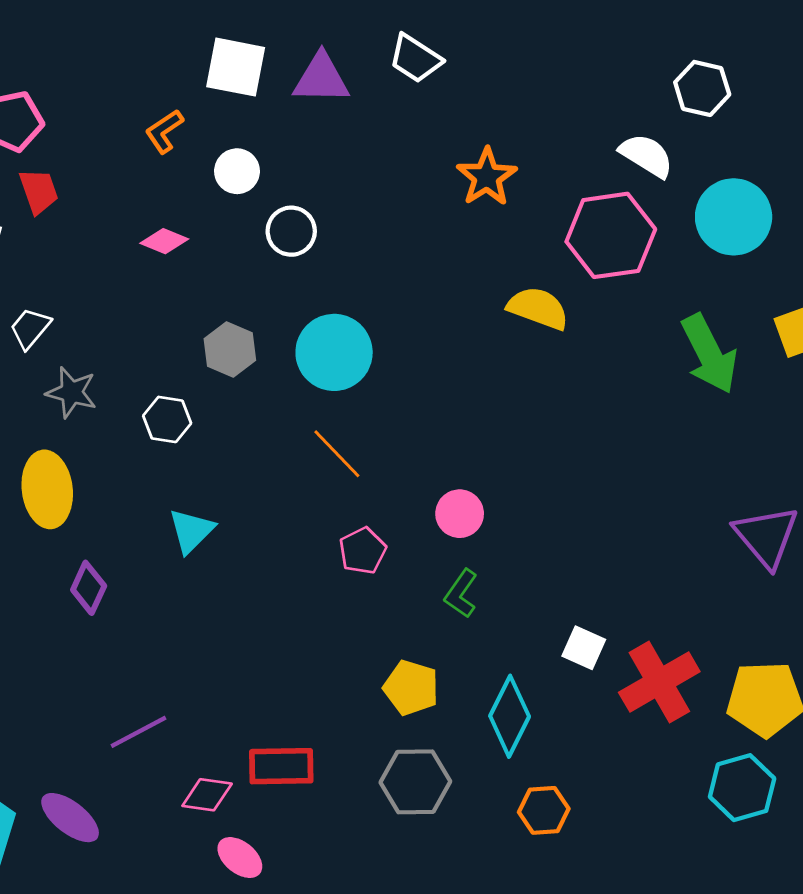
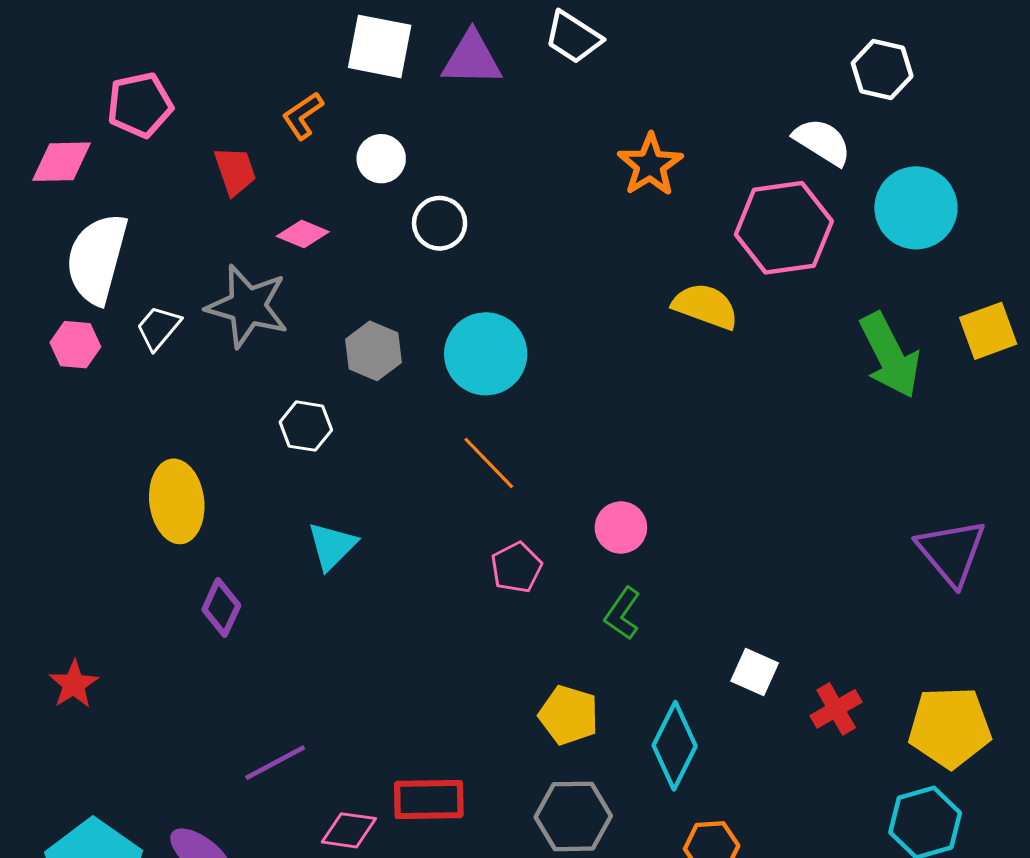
red trapezoid: (39, 191) -> (235, 171), moved
gray star: (71, 392) -> (247, 306), moved, size x1.5
red cross: (659, 682) -> (836, 709), size x0.6

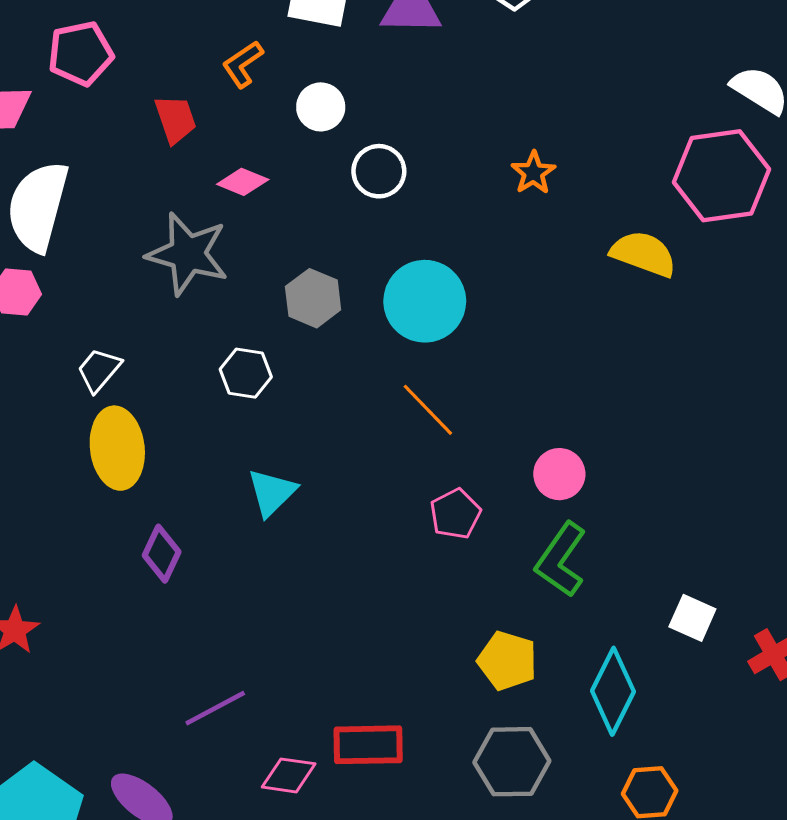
orange star: (650, 165) -> (533, 173), moved, size x0.7
white trapezoid: (158, 328) -> (99, 370), moved
green L-shape: (622, 614) -> (561, 560), size x1.4

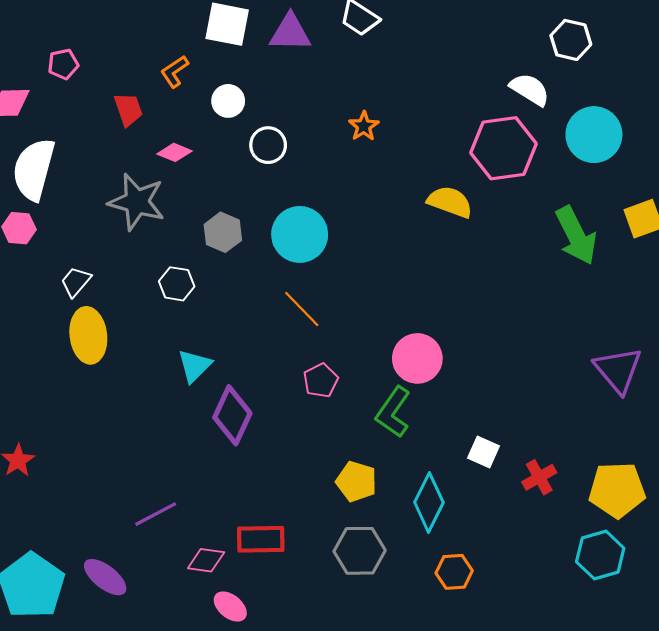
pink pentagon: (81, 53) -> (63, 64), size x0.7
orange star: (533, 173) -> (364, 126), moved
pink circle: (559, 474) -> (417, 358), moved, size x1.4
purple diamond: (162, 554) -> (232, 415), moved, size x1.5

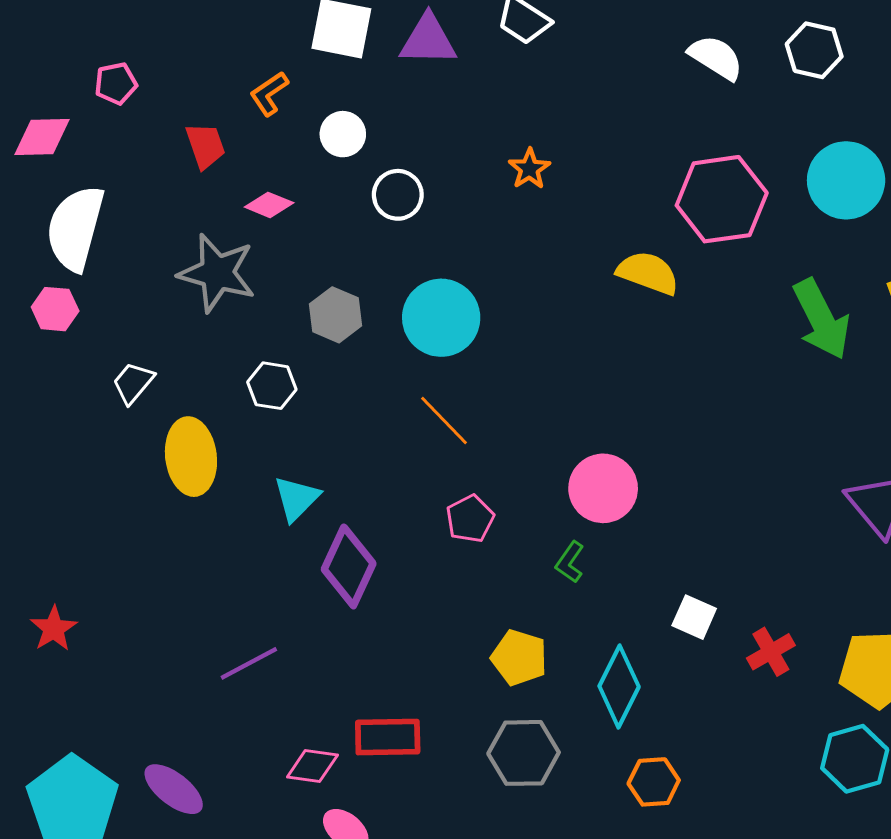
white semicircle: (530, 89) -> (716, 57), moved
yellow ellipse: (88, 335) -> (191, 457), moved
green L-shape: (393, 412) -> (570, 562), size x0.6
purple line: (156, 514) -> (249, 663), moved

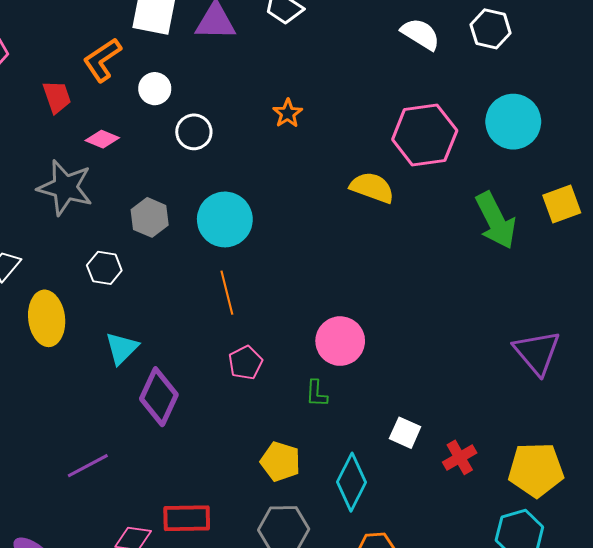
orange L-shape: (269, 94) -> (102, 60), size x1.4
orange line: (444, 420) -> (227, 293), turned 30
green L-shape: (570, 562) -> (316, 394), turned -32

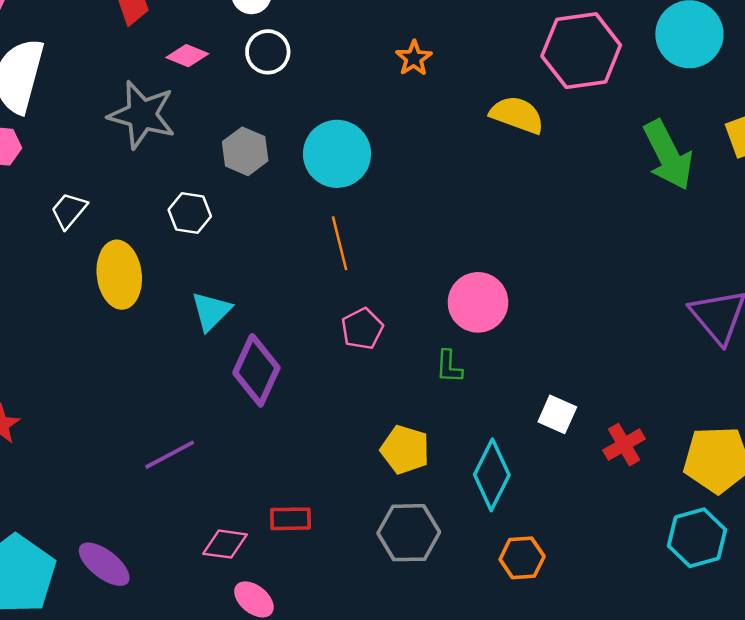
orange star: (288, 113) -> (414, 58), moved
white circle: (194, 132) -> (268, 52), moved
red rectangle: (187, 518) -> (290, 519), size x0.7

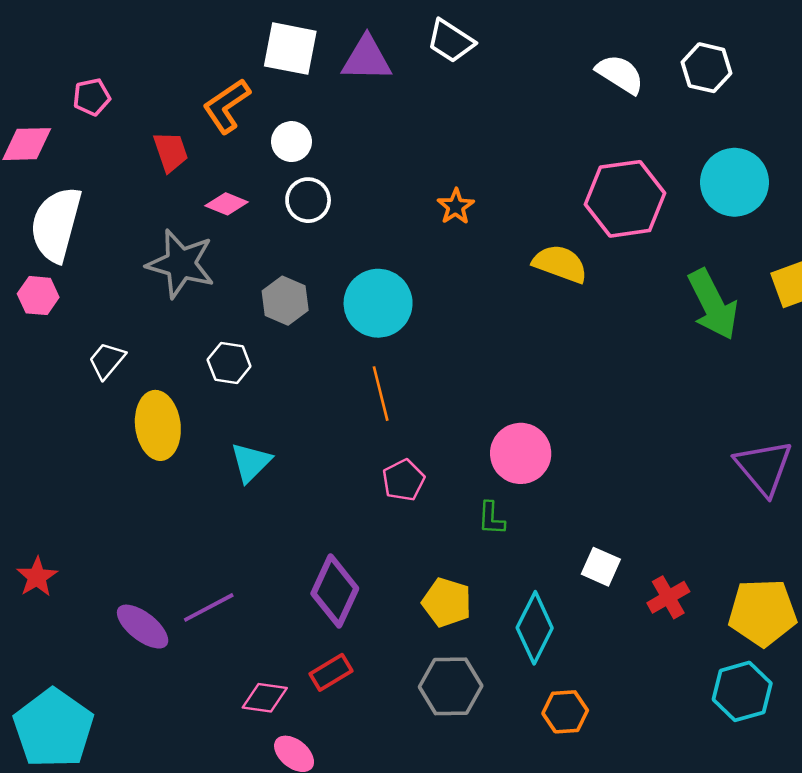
purple diamond: (256, 370) -> (335, 591), moved
red rectangle: (290, 519) -> (331, 672), turned -30
purple ellipse: (104, 564) -> (143, 627), moved

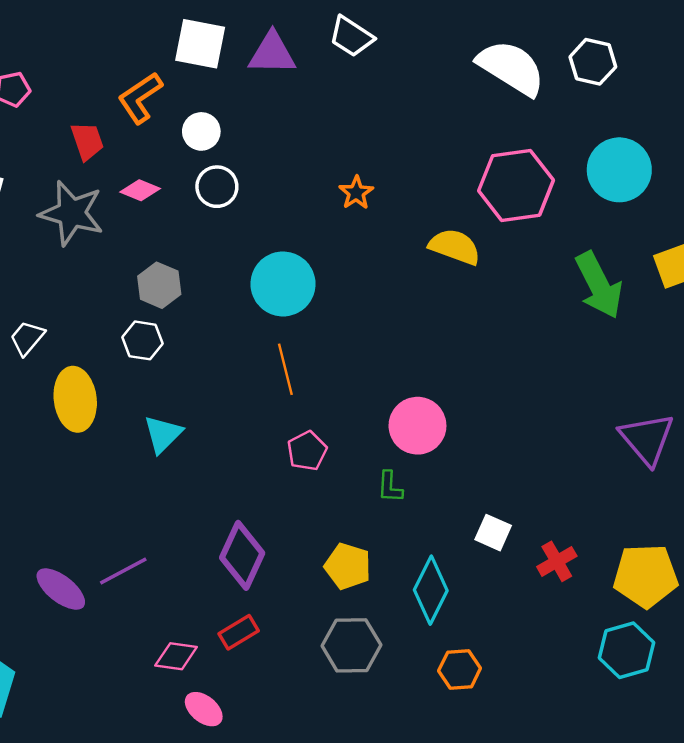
white semicircle: (620, 74) -> (511, 68), size x1.5
gray star: (181, 264) -> (72, 213), moved
gray hexagon: (285, 301) -> (159, 285), moved

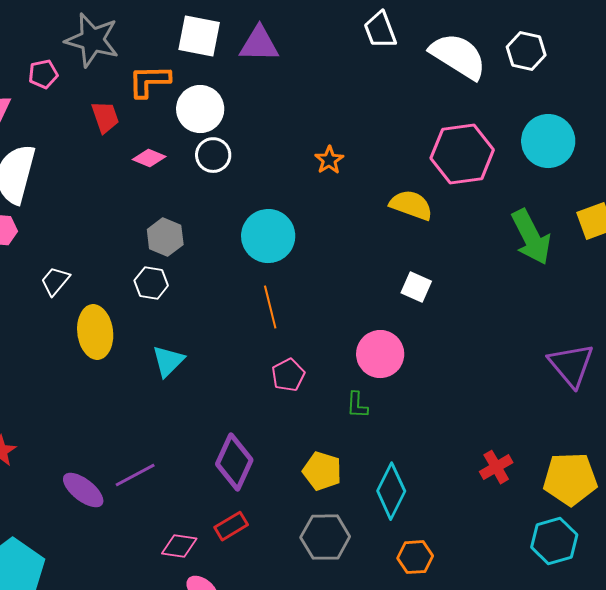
white trapezoid: (351, 37) -> (380, 30), moved, turned 36
orange L-shape: (140, 98) -> (149, 81), turned 33
white circle: (201, 131) -> (200, 109), size x1.5
gray star: (72, 213) -> (92, 40), moved
white square: (493, 533) -> (416, 287), moved

